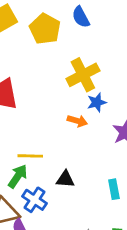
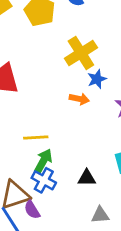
green arrow: (18, 176) -> (43, 161), moved
black triangle: (65, 179) -> (87, 178), moved

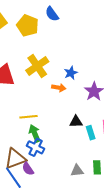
yellow cross: (81, 53) -> (37, 66), moved
green arrow: (43, 161) -> (35, 133), turned -48
black triangle: (87, 178) -> (76, 122), moved

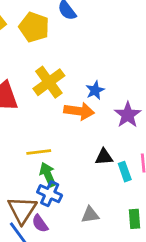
orange arrow: (59, 88) -> (79, 111), size x1.5
brown triangle: (15, 159) -> (22, 210), turned -35
gray triangle: (77, 171) -> (90, 215), moved

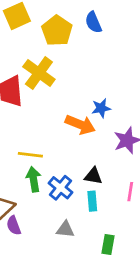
yellow cross: (49, 82) -> (39, 73), moved, turned -32
cyan rectangle: (125, 172) -> (92, 201), moved
blue cross: (50, 194) -> (60, 188), moved

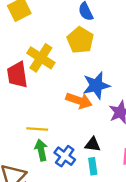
yellow pentagon: (57, 31) -> (80, 40), moved
blue star: (101, 108) -> (96, 85), size x1.6

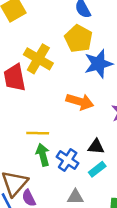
blue star: (96, 85) -> (98, 64), moved
cyan rectangle: (93, 166) -> (97, 169), turned 63

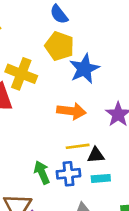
yellow line: (38, 133) -> (78, 146), moved
blue cross: (68, 160) -> (68, 174), turned -30
cyan rectangle: (97, 169) -> (101, 178), turned 42

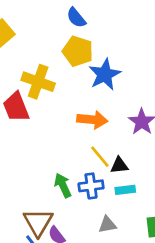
yellow line: (78, 146) -> (100, 157), turned 60

